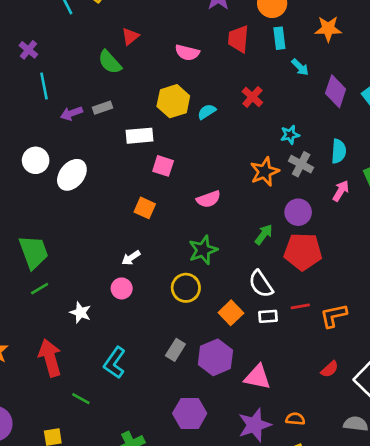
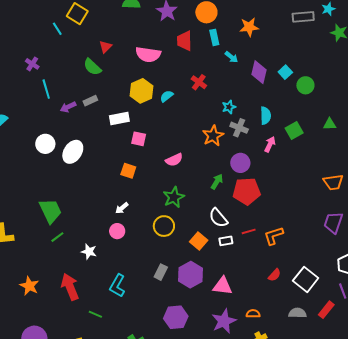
pink semicircle: (187, 53) -> (148, 54), size x1.4

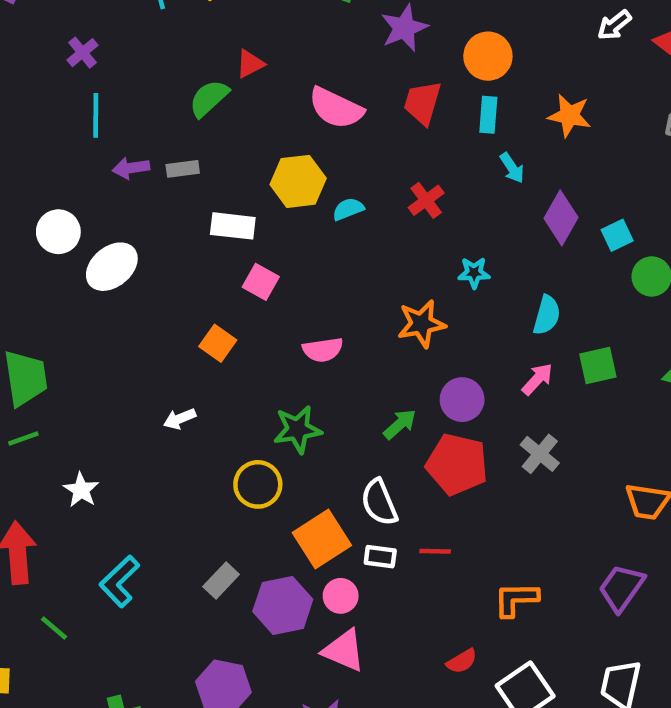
green semicircle: (92, 67) -> (209, 98), turned 78
gray cross: (239, 128) -> (540, 454), moved
pink circle: (117, 231) -> (341, 596), moved
orange L-shape: (274, 236) -> (516, 599), moved
orange square: (199, 241) -> (322, 539), size x1.4

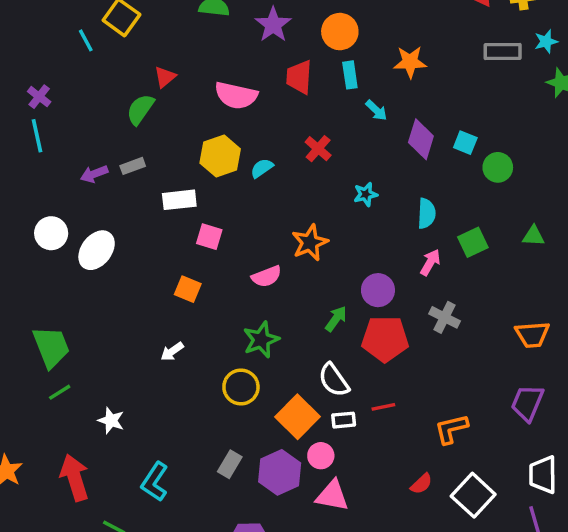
cyan line: (96, 115) -> (37, 136), moved
cyan square: (617, 235) -> (465, 143), turned -30
orange star: (421, 324) -> (310, 243), moved

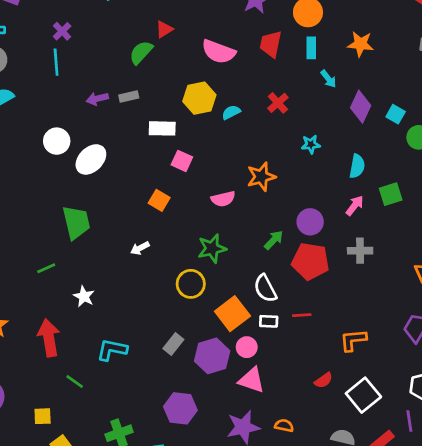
gray cross: (445, 317) -> (360, 251), turned -35
green trapezoid: (51, 347) -> (76, 222), moved
cyan L-shape: (155, 482) -> (112, 350), turned 60

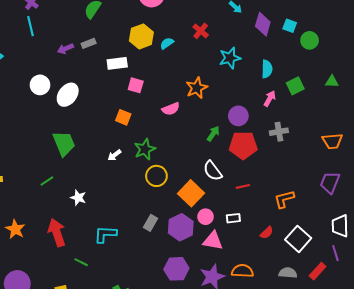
cyan star: (311, 144) -> (230, 58), size x1.5
green star: (212, 248) -> (145, 149), moved
white rectangle: (269, 321) -> (233, 218), moved
purple hexagon: (180, 408) -> (176, 269), moved
orange semicircle: (284, 426) -> (242, 271), size x1.5

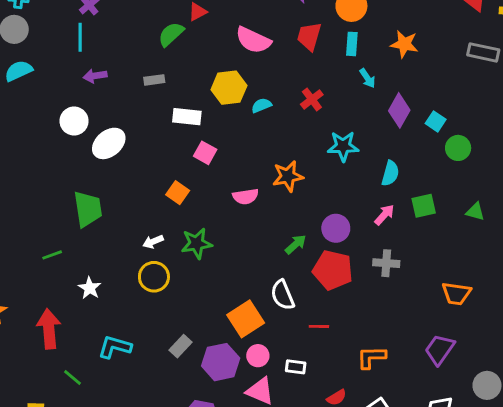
purple arrow: (65, 49) -> (95, 76), moved
yellow circle: (156, 176) -> (154, 277), moved

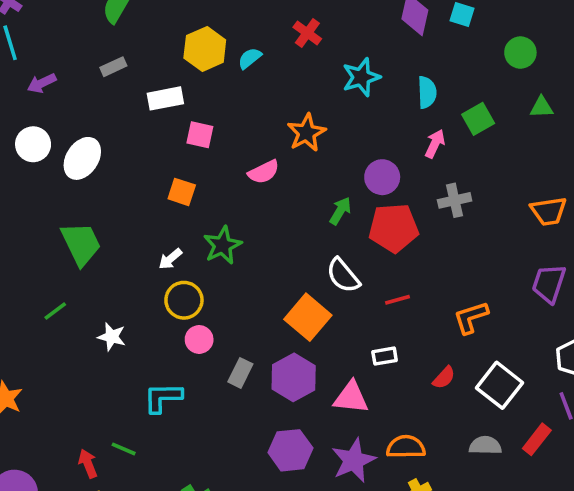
green circle: (458, 148) -> (520, 53), moved
red arrow: (49, 329) -> (88, 464), moved, size x0.6
pink circle: (258, 356) -> (199, 339), moved

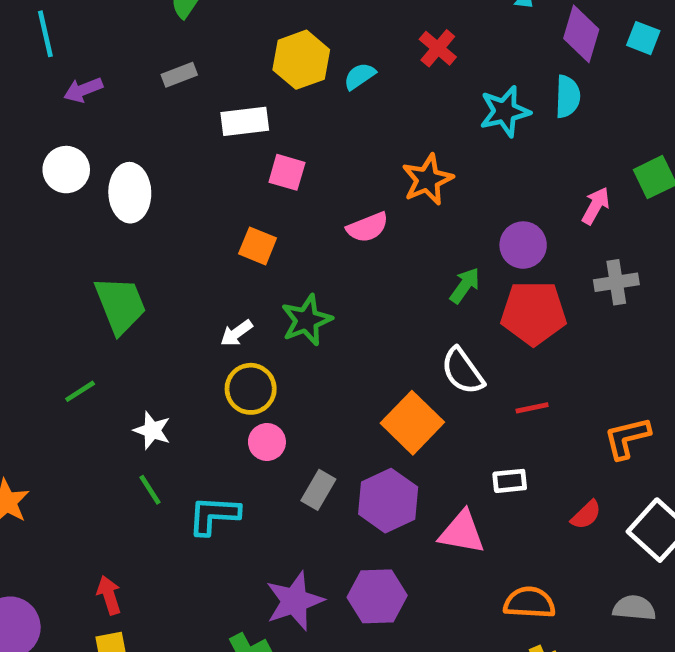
cyan semicircle: (427, 92) -> (568, 97), moved
white ellipse: (82, 158) -> (130, 193), turned -39
green line: (124, 449) -> (150, 490), moved, turned 30
purple star: (354, 460) -> (295, 601), moved

